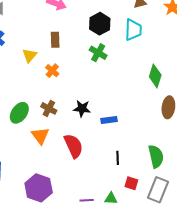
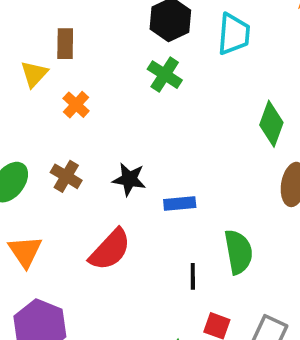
brown rectangle: (55, 40) -> (65, 44), moved
orange triangle: (40, 136) -> (25, 251), moved
red semicircle: (74, 146) -> (110, 250), turned 65
green semicircle: (156, 156) -> (238, 252), moved

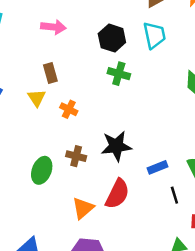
black star: (129, 179) -> (116, 146), size x1.4
blue rectangle: (180, 203) -> (157, 167), moved
orange triangle: (25, 251) -> (83, 208), moved, turned 40

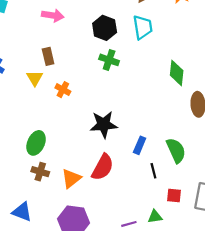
brown cross: (76, 156) -> (40, 172), moved
blue rectangle: (157, 167) -> (140, 145), turned -48

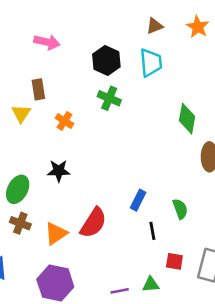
orange cross: (63, 90) -> (64, 121), moved
black star: (104, 124) -> (59, 171), moved, size x0.7
green semicircle: (176, 150) -> (180, 209), size x0.7

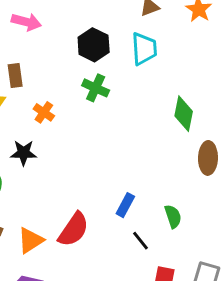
black star: (59, 171) -> (24, 153), moved
black line: (152, 231) -> (141, 241), turned -30

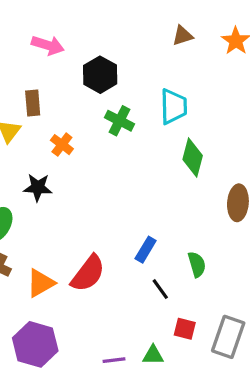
black hexagon: (94, 45) -> (100, 75), moved
cyan trapezoid: (144, 49) -> (173, 107), moved
green diamond: (184, 114) -> (193, 157), moved

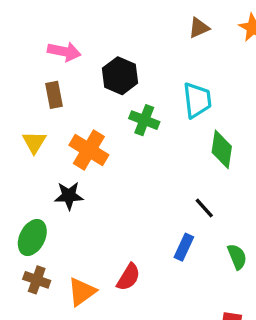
brown rectangle: (33, 103) -> (54, 95), moved
orange cross: (62, 145) -> (89, 150), size x1.6
red semicircle: (88, 273) -> (128, 277), size x0.7
black line: (160, 289) -> (204, 208), moved

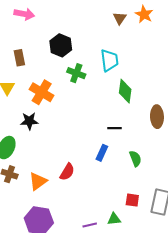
brown triangle: (199, 28) -> (120, 18), moved, turned -32
pink arrow: (64, 52) -> (24, 14), moved
black line: (204, 208) -> (114, 128), turned -48

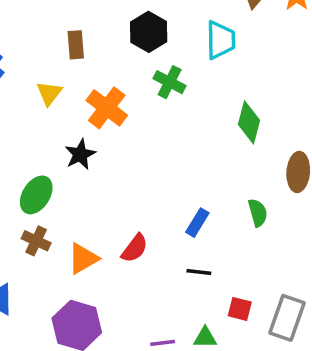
cyan trapezoid: (109, 60) -> (221, 40), moved
black star: (29, 121) -> (80, 154), turned -30
black line: (114, 128) -> (199, 272), moved
green semicircle: (135, 159) -> (258, 213), moved

